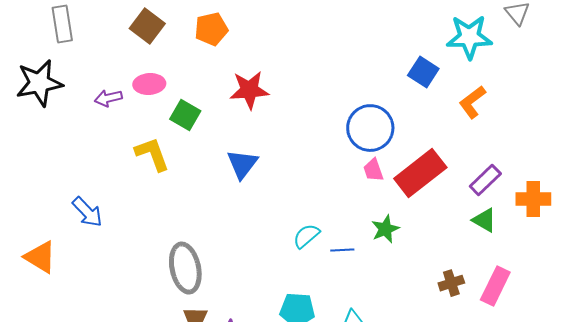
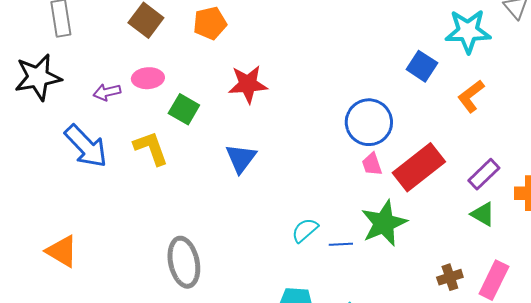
blue arrow: (87, 212) -> (86, 146), moved, size x1.4
green star: (385, 229) -> (384, 223), size x1.6
orange triangle: (40, 257) -> (62, 251), moved

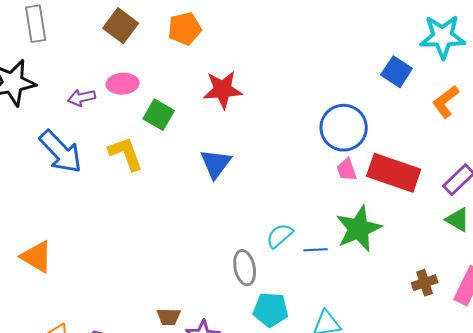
red rectangle: (419, 167) -> (394, 173), turned 57
gray ellipse: (184, 262) -> (245, 268), moved, size x0.7

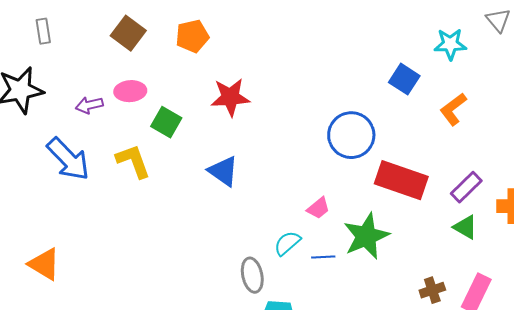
gray rectangle: (36, 24) -> (43, 31), size x0.7
cyan star: (443, 37) -> (450, 44), size x0.7
blue triangle: (216, 164) -> (223, 171), turned -32
pink trapezoid: (347, 170) -> (318, 208), moved, turned -110

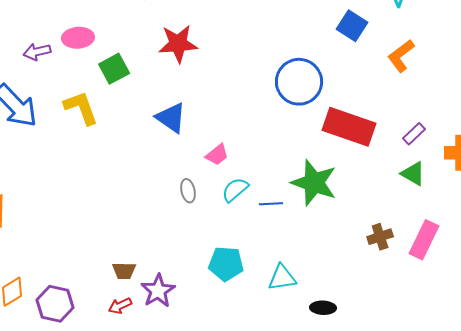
green square: (166, 122) -> (114, 69), turned 32
purple rectangle: (466, 187) -> (414, 134), size x0.7
pink trapezoid: (318, 208) -> (217, 155), moved
green star: (366, 236) -> (314, 183), turned -30
gray ellipse: (252, 275) -> (188, 191), moved, size x0.7

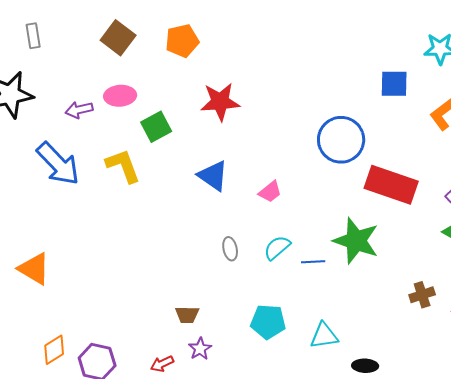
blue square: (352, 26) -> (394, 84), turned -32
pink trapezoid: (217, 155) -> (270, 192), moved
brown trapezoid: (124, 271) -> (187, 315), moved
purple star: (158, 291) -> (200, 349), size x0.7

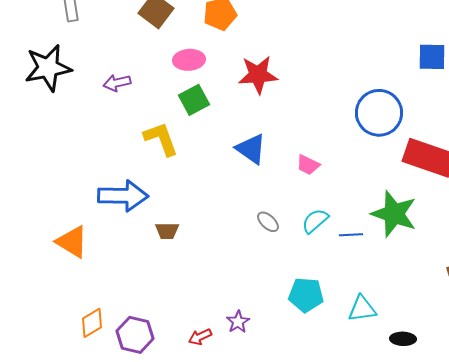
pink ellipse: (120, 96) -> (189, 60), moved
blue arrow: (58, 164) -> (123, 196), moved, turned -45
pink trapezoid: (270, 192) -> (308, 165), turned 65
gray ellipse: (230, 249) -> (268, 222), turned -35
brown trapezoid: (187, 315) -> (167, 231), moved

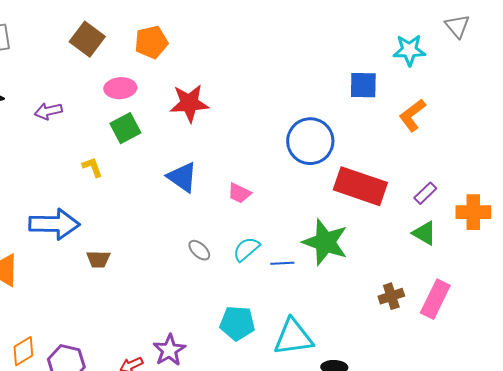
yellow L-shape: (161, 139) -> (92, 167), size x0.6
cyan triangle: (362, 309) -> (293, 337), size x1.4
purple star: (238, 322) -> (169, 350), size x1.4

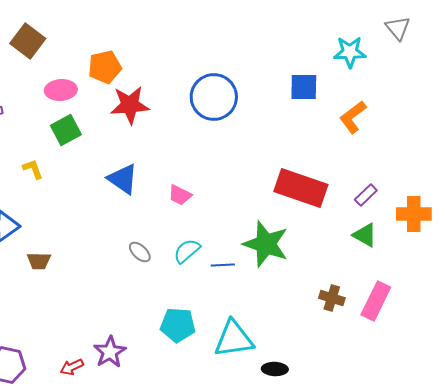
orange pentagon: (151, 42) -> (105, 67), moved
blue circle: (310, 141) -> (214, 97), moved
brown cross: (391, 296) -> (332, 298), turned 35

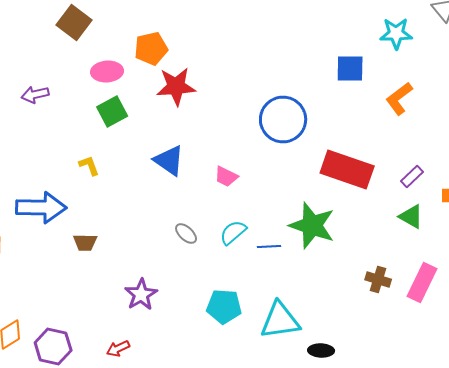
blue circle: (214, 97) -> (283, 120), moved
yellow L-shape: (33, 169) -> (89, 166), moved
purple star: (110, 352) -> (141, 294), moved

